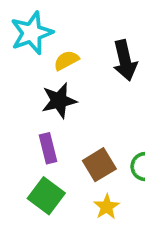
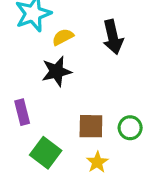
purple rectangle: (48, 148) -> (22, 112), moved
brown square: (99, 165) -> (91, 126), turned 32

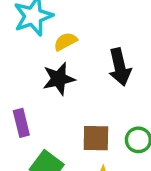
black arrow: (113, 37) -> (120, 67), moved

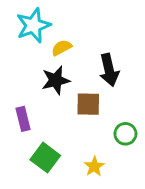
brown square: (96, 138) -> (88, 104), moved

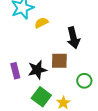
black star: (56, 80) -> (37, 70), moved
green square: (45, 158) -> (41, 97), moved

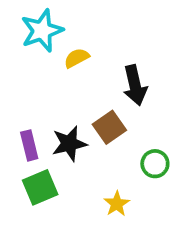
brown square: (59, 61) -> (109, 127), turned -36
green square: (41, 97) -> (40, 187), moved, turned 30

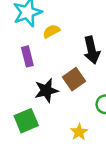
purple rectangle: (29, 145) -> (27, 56), moved

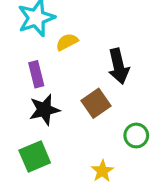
black star: (46, 90) -> (44, 110), moved

